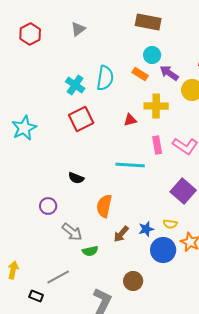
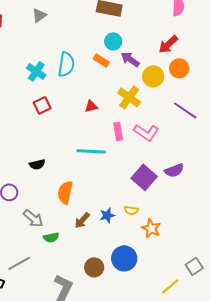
yellow cross: (156, 106) -> (129, 97), moved, turned 35
red square: (81, 119) -> (42, 105), size x0.7
black semicircle: (76, 178) -> (37, 164), turned -35
blue circle: (163, 250) -> (124, 258), moved

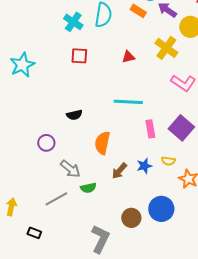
red square: (42, 105) -> (79, 56), turned 30
pink rectangle: (118, 131) -> (150, 129), moved
gray line: (19, 263) -> (56, 199), moved

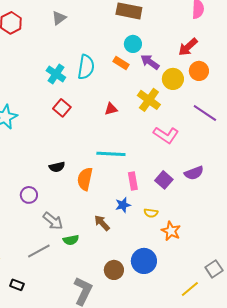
red square: (79, 56) -> (62, 108), turned 36
purple square: (181, 128) -> (164, 180), size x0.7
orange semicircle: (102, 143) -> (85, 179), moved
blue star: (144, 166) -> (123, 205), moved
brown arrow: (119, 171) -> (102, 223), turned 96

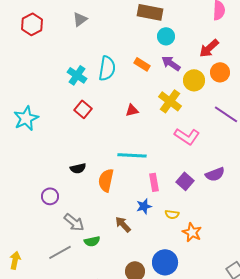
cyan circle: (133, 44) -> (166, 36), moved

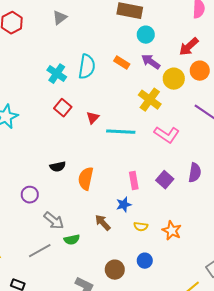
red triangle: (132, 110) -> (93, 118), moved, turned -32
cyan line: (132, 155) -> (121, 132), moved
purple semicircle: (215, 174) -> (195, 173), turned -60
yellow semicircle: (172, 214) -> (141, 227), moved
blue circle: (165, 262) -> (145, 261), size x0.6

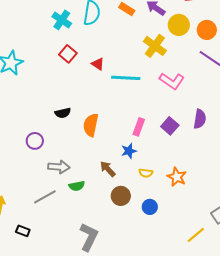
orange circle: (200, 71) -> (207, 30), moved
red triangle: (93, 118) -> (98, 64), turned -40
pink rectangle: (134, 181) -> (139, 127), turned 30
gray arrow: (54, 221) -> (59, 167), turned -35
brown circle: (115, 270) -> (121, 196), moved

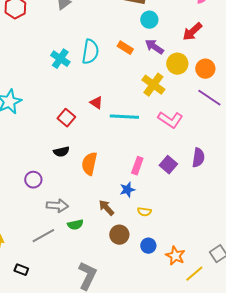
red square: (68, 54) -> (66, 118), moved
orange star: (177, 177) -> (175, 256), moved

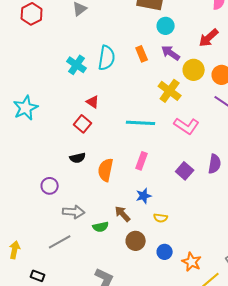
orange rectangle: (125, 48) -> (142, 54), turned 35
red triangle: (96, 103) -> (93, 102), moved
pink rectangle: (137, 166) -> (142, 161), moved
green semicircle: (75, 225) -> (101, 227), moved

